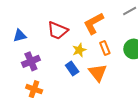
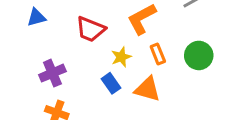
blue triangle: (20, 36) -> (36, 17), moved
orange triangle: (98, 73) -> (148, 89), turned -36

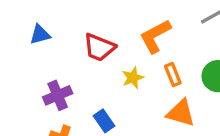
blue rectangle: (111, 83) -> (104, 121), moved
orange triangle: (148, 89) -> (181, 113), moved

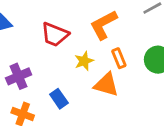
orange triangle: (181, 113) -> (106, 85), moved

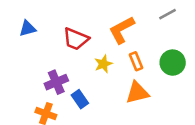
purple cross: (19, 76) -> (56, 82), moved
orange triangle: (106, 85) -> (137, 93), moved, turned -30

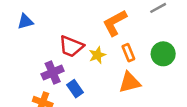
red trapezoid: (76, 39) -> (71, 46), moved

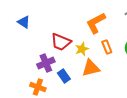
blue triangle: (25, 22) -> (24, 22), turned 48
orange triangle: (130, 82) -> (91, 68), moved

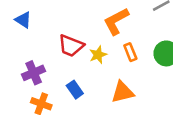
purple cross: (46, 63) -> (34, 73), moved
orange triangle: (91, 68) -> (123, 92), moved

